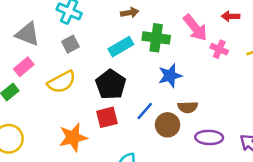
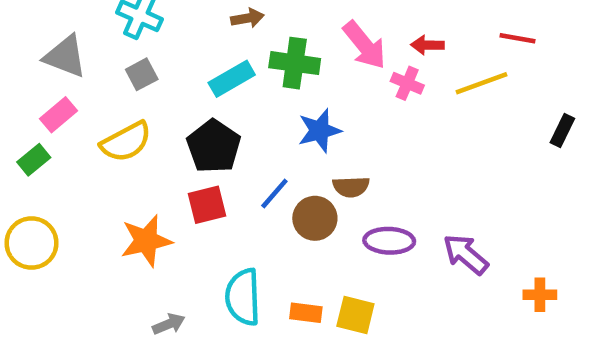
red arrow: (231, 16) -> (427, 45), moved

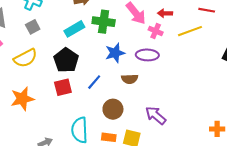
brown circle: (315, 218) -> (113, 109), moved
orange star: (146, 241) -> (22, 99), moved
purple ellipse: (389, 241) -> (147, 55), moved
purple arrow: (466, 254) -> (156, 115), moved

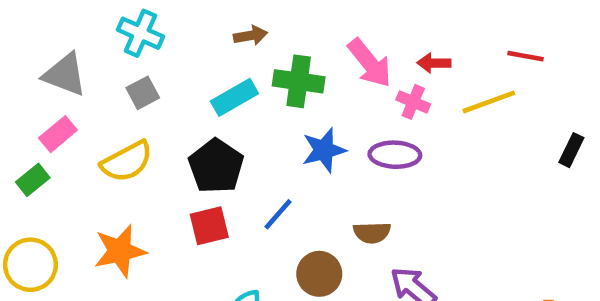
brown semicircle: (130, 79) -> (372, 233), moved

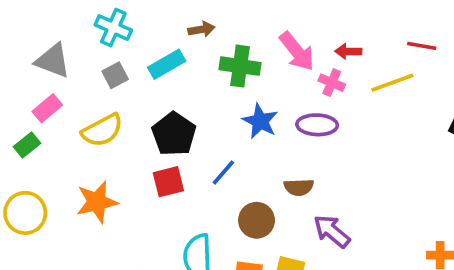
cyan rectangle: (234, 97) -> (167, 64), moved
blue star: (324, 150) -> (260, 121), turned -30

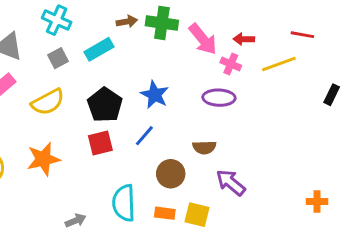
green cross: (240, 66) -> (162, 23), moved
blue star: (260, 121) -> (155, 95), moved

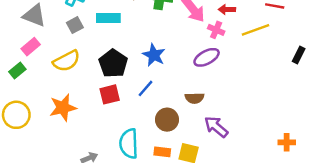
cyan rectangle: (99, 49) -> (108, 18), turned 30
purple ellipse: (219, 98) -> (207, 57), turned -30

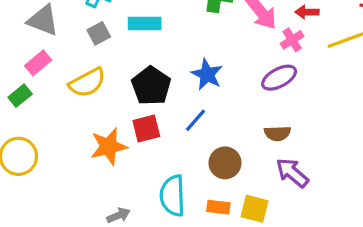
pink cross: (216, 30) -> (292, 40), turned 35
brown semicircle: (195, 98) -> (277, 133), moved
orange star: (63, 108) -> (109, 146), moved

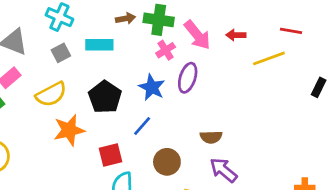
pink cross: (292, 40) -> (166, 50), moved
purple ellipse: (279, 78) -> (188, 78), moved, turned -44
red square: (146, 128) -> (110, 155), moved
orange star: (109, 146) -> (69, 130), moved

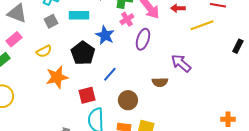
blue star: (152, 87) -> (105, 35), moved
yellow semicircle: (51, 94) -> (44, 51), size x0.7
purple arrow: (223, 170) -> (181, 63), moved

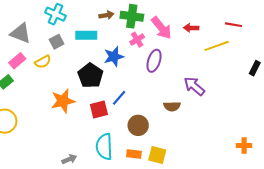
blue star: (105, 35) -> (114, 56), turned 30
yellow semicircle: (44, 51) -> (43, 62), moved
red square: (87, 95) -> (99, 109), moved

